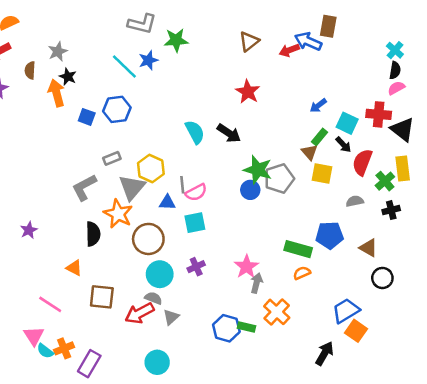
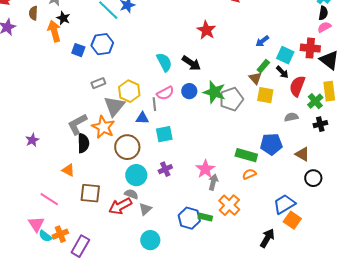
gray L-shape: (84, 187) -> (77, 124), moved
blue circle: (250, 190) -> (189, 91), moved
pink semicircle: (196, 192) -> (165, 93), moved
cyan circle: (157, 362) -> (150, 240), moved

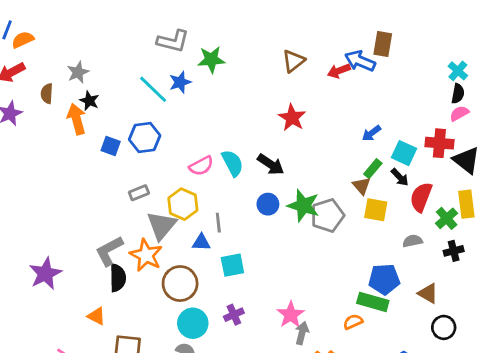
pink semicircle: (165, 93) -> (201, 166), moved
purple star: (32, 140) -> (45, 274), size x1.6
green rectangle: (246, 155) -> (373, 302), moved

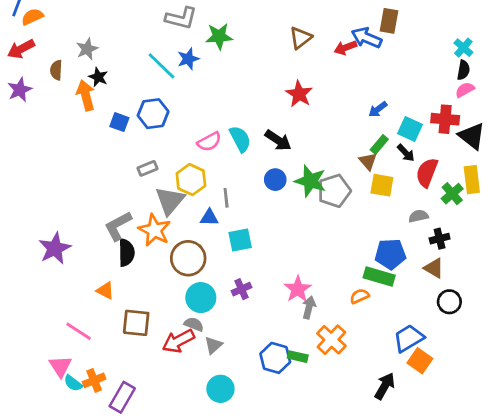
black cross: (454, 251) -> (440, 239), moved

